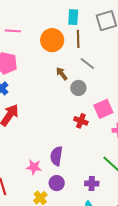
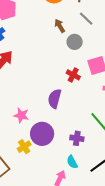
purple semicircle: (56, 156) -> (55, 99), moved
purple circle: (57, 183) -> (42, 134), size x1.5

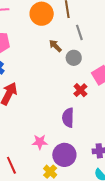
gray line: (86, 19) -> (79, 32), turned 42
red cross: (73, 75) -> (80, 90), turned 32

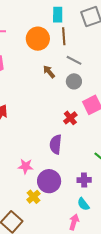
gray line: (79, 32) -> (74, 60), turned -49
gray circle: (74, 58) -> (74, 81), moved

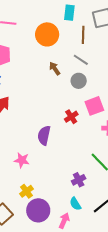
brown line: (64, 36) -> (83, 35), moved
purple semicircle: (56, 144) -> (44, 135), moved
purple cross: (84, 180) -> (79, 180), turned -32
purple circle: (49, 181) -> (38, 210), moved

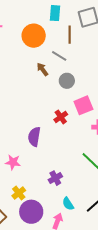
gray line: (81, 60) -> (59, 56), moved
purple cross: (79, 180) -> (55, 178), moved

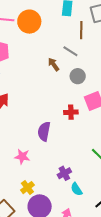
orange circle: (34, 36) -> (29, 22), moved
red cross: (61, 117) -> (71, 112), turned 32
cyan semicircle: (68, 204) -> (76, 189), moved

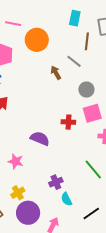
orange circle: (29, 22) -> (37, 40), moved
gray circle: (78, 76) -> (86, 90), moved
purple semicircle: (44, 131) -> (40, 138), turned 96

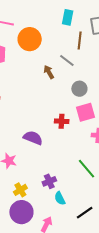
yellow cross: (18, 193) -> (20, 190), moved

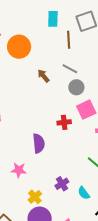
gray line: (67, 60) -> (70, 69), moved
purple semicircle: (33, 138) -> (39, 143), turned 72
cyan semicircle: (60, 198) -> (84, 193), moved

